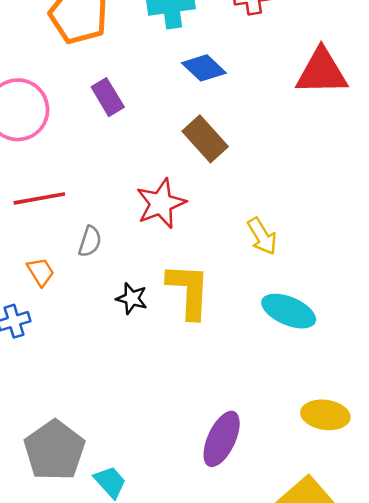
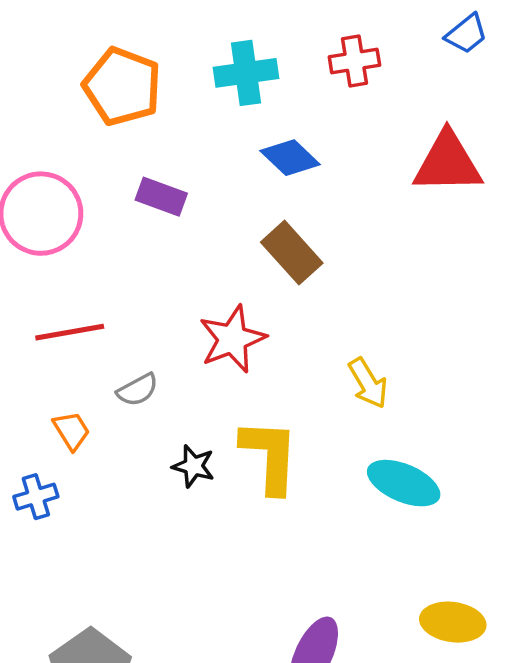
purple rectangle: (108, 97) -> (161, 197), turned -39
gray semicircle: (90, 241) -> (138, 390), turned 44

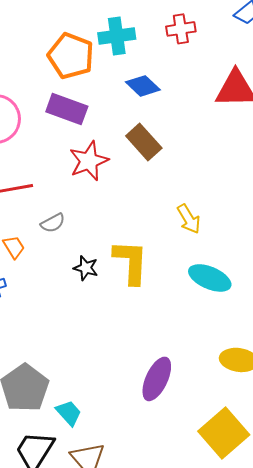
orange pentagon: (122, 86) -> (71, 56), moved
purple rectangle: (161, 197) -> (67, 109), size x1.4
red star: (232, 339) -> (89, 161), moved

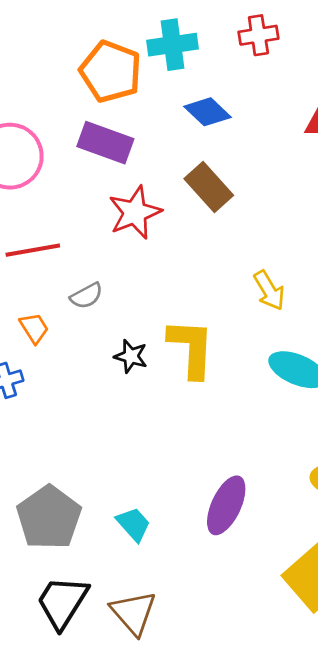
cyan trapezoid: (69, 413) -> (134, 524), moved

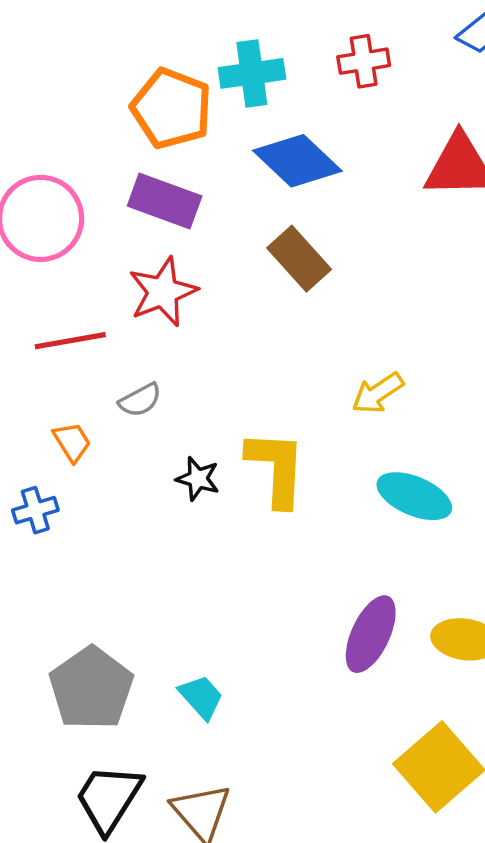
blue diamond: (207, 112) -> (297, 161), size x1.4
red star: (135, 213) -> (163, 292), moved
yellow arrow: (269, 290) -> (378, 393), turned 87
purple ellipse: (226, 505) -> (371, 634), moved

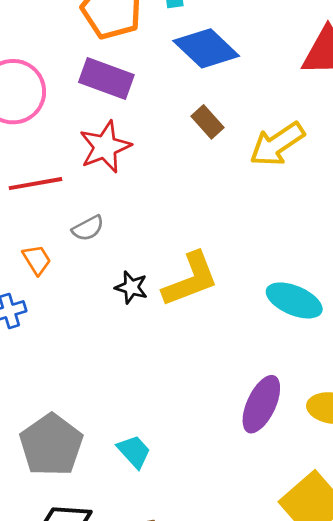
brown rectangle: (299, 259) -> (208, 122), size x0.7
yellow arrow: (378, 393) -> (277, 144), moved, size x1.4
yellow L-shape: (276, 468) -> (190, 279), turned 66

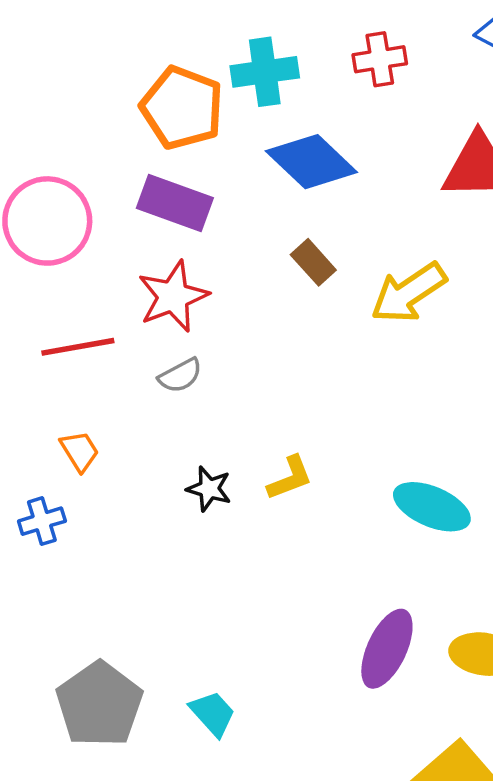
gray semicircle: (88, 228) -> (180, 376), moved
yellow L-shape: (190, 279) -> (290, 478), size x0.6

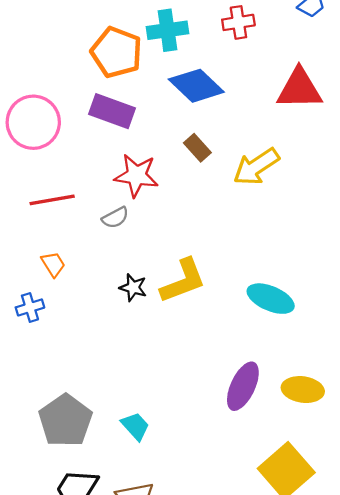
red star: (173, 296) -> (136, 175), moved, turned 30
yellow L-shape: (290, 478) -> (183, 281), size x1.6

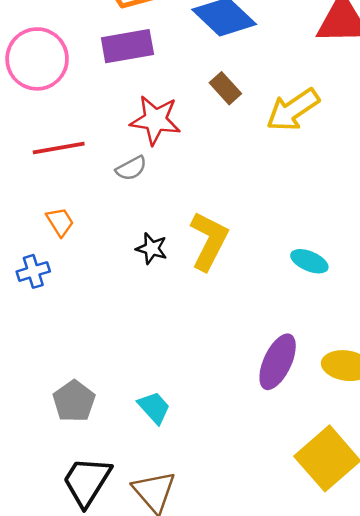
purple rectangle: (112, 111) -> (127, 46), turned -30
yellow L-shape: (183, 281) -> (209, 241), turned -42
cyan ellipse: (271, 299) -> (309, 261), size x0.7
gray pentagon: (65, 421) -> (74, 401), size x0.7

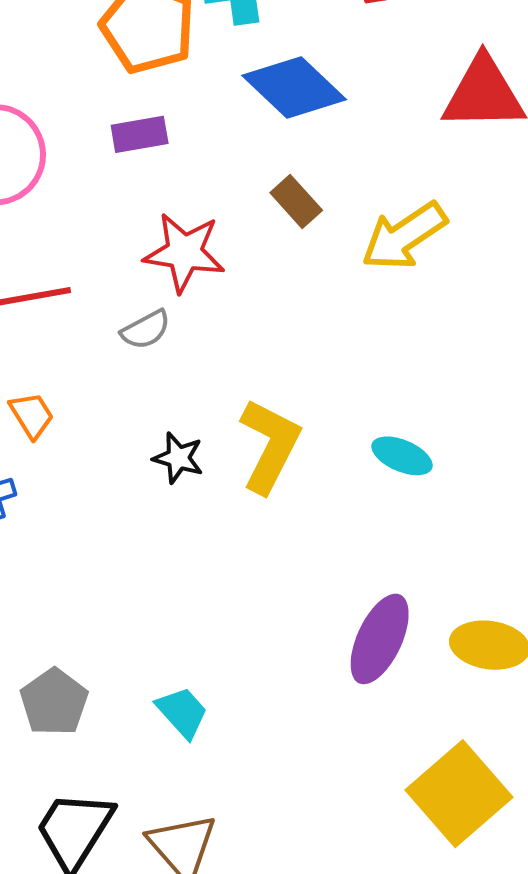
purple rectangle: (127, 46) -> (140, 134), size x0.7
cyan ellipse: (309, 261) -> (402, 456), moved

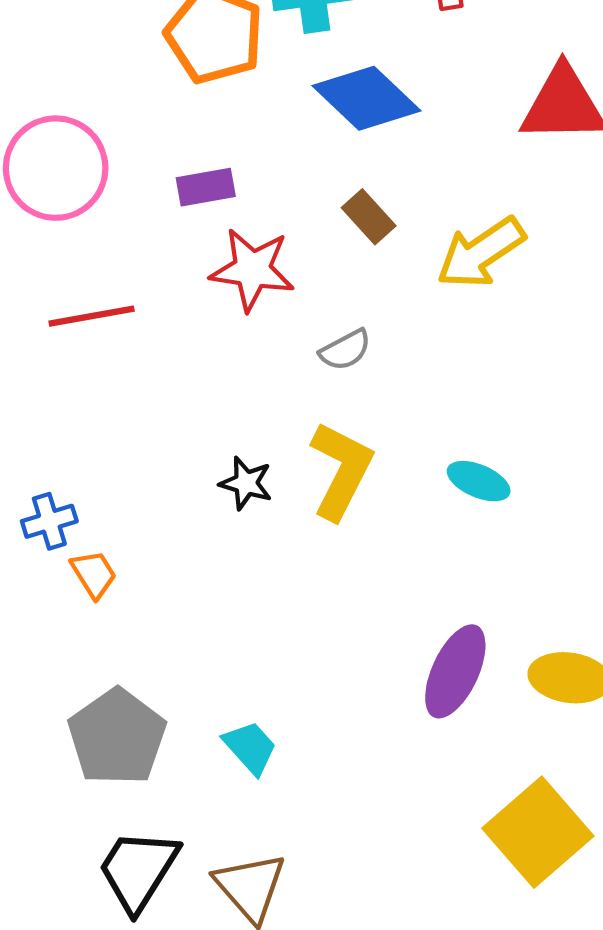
purple rectangle: (140, 134) -> (206, 187), moved
gray semicircle: (146, 330) -> (345, 350), moved
orange trapezoid: (32, 415) -> (94, 574), moved
gray pentagon: (54, 702) -> (117, 737), size x1.4

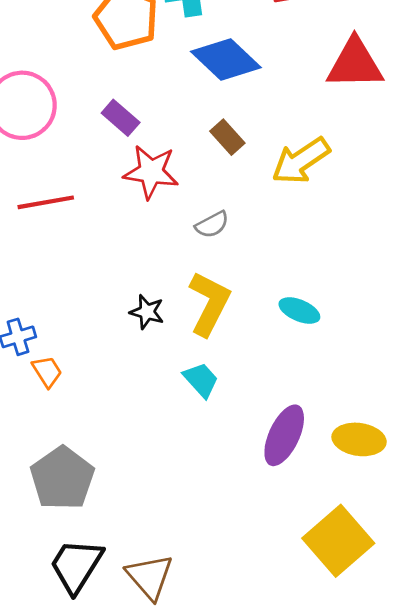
purple rectangle: (206, 187) -> (121, 118), turned 51
cyan trapezoid: (250, 748) -> (201, 380), moved

